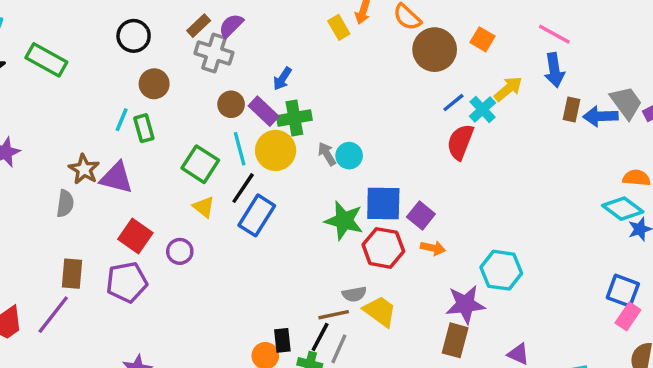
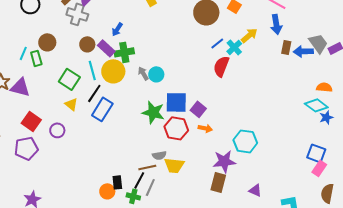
brown circle: (154, 84) -> (47, 42), moved
yellow trapezoid: (380, 311) -> (174, 165), turned 150

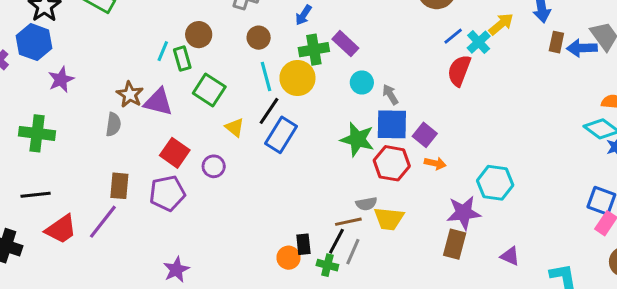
purple rectangle: (106, 48) -> (345, 44), moved
gray arrow: (143, 73) -> (390, 94), moved
green square: (69, 79) -> (209, 90), moved

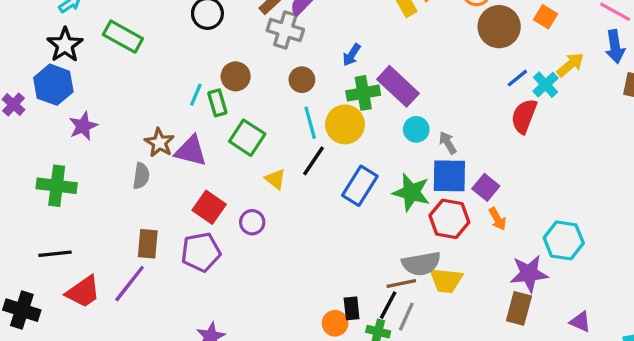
purple rectangle: (345, 44) -> (398, 86), size x1.4
blue rectangle: (281, 135) -> (360, 186), moved
orange arrow: (435, 163) -> (497, 219), turned 48
gray semicircle: (366, 204) -> (421, 264), size x1.6

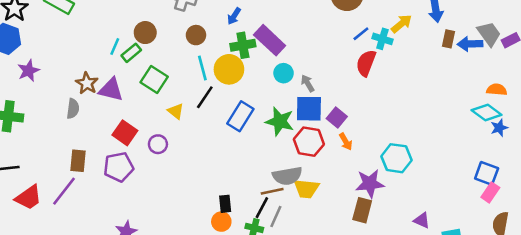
cyan cross: (545, 85) -> (382, 39), turned -30
green rectangle: (217, 103) -> (131, 53), turned 66
black rectangle: (352, 308) -> (225, 204), moved
purple triangle: (580, 322) -> (422, 220), moved

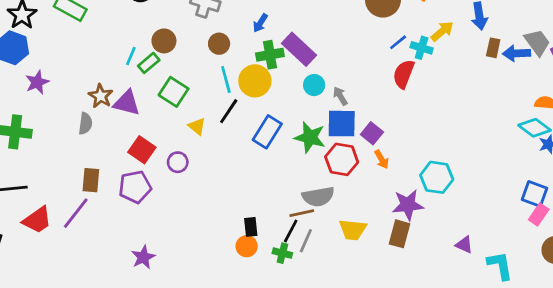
yellow trapezoid: (306, 189) -> (353, 230), moved

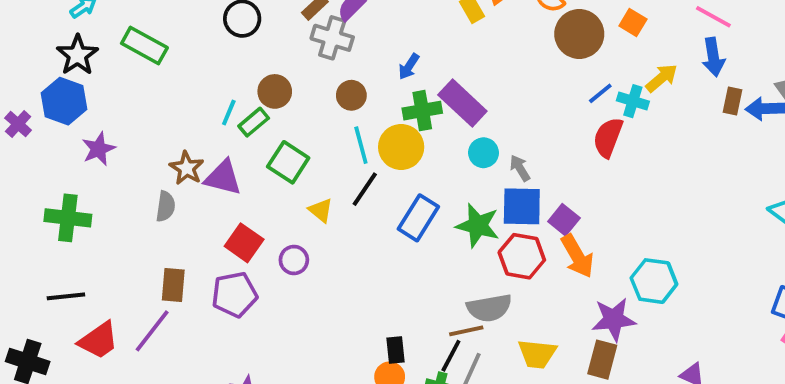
orange arrow: (382, 159) -> (577, 256), size x1.6

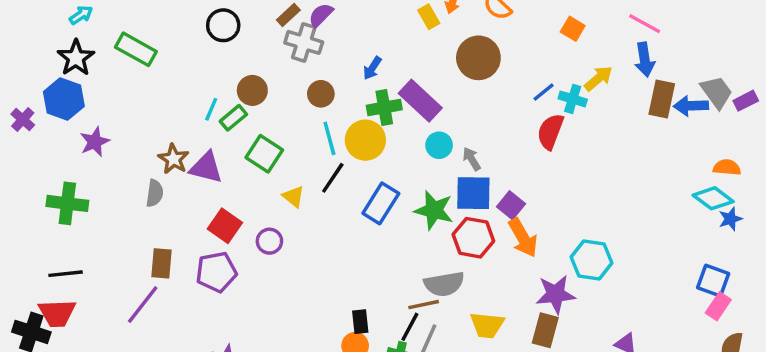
brown circle: (579, 34) -> (478, 58), moved
brown rectangle: (732, 101) -> (662, 99), size x1.5
red trapezoid: (99, 340) -> (57, 313), moved, turned 33

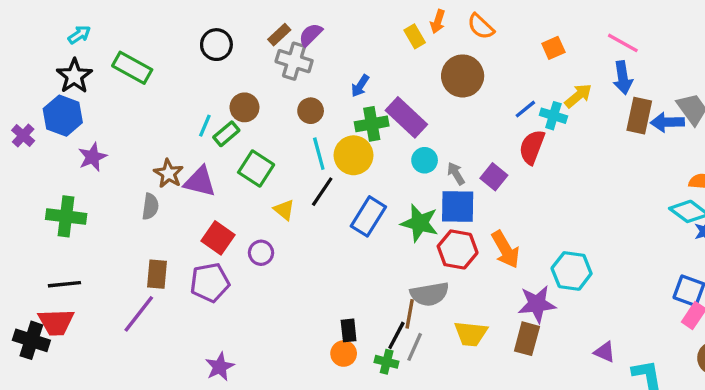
orange square: (573, 29) -> (553, 48), turned 35
purple square: (511, 205) -> (494, 177), moved
brown line: (424, 305) -> (410, 314), turned -68

